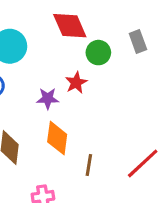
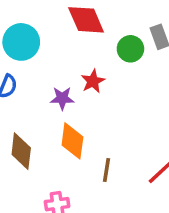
green circle: (98, 53) -> (130, 49), moved

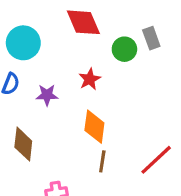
purple star: (62, 98) -> (47, 95), moved
orange diamond: (72, 141) -> (94, 127), moved

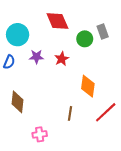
purple star: (47, 95) -> (36, 57), moved
orange diamond: (94, 127) -> (88, 86), moved

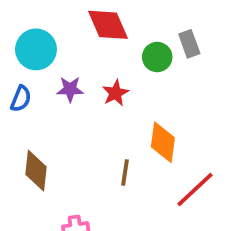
brown line: (70, 113) -> (125, 173), moved

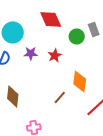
brown line: (125, 173) -> (60, 97), turned 32

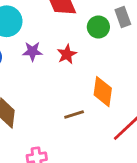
brown line: (60, 97) -> (74, 114), turned 32

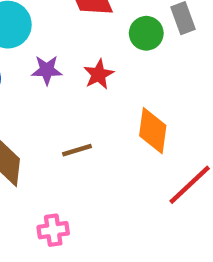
brown line: (74, 114) -> (77, 150), moved

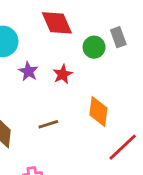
purple star: (47, 70) -> (28, 71), turned 30

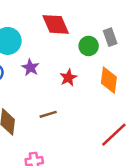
red star: (63, 74) -> (68, 78), moved
orange diamond: (98, 111) -> (109, 80), moved

